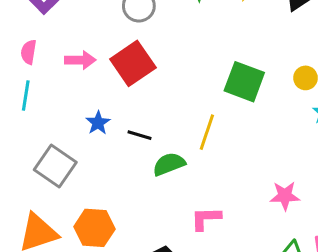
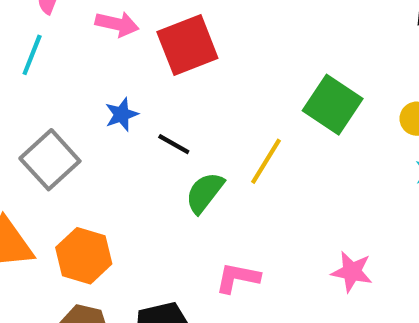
green semicircle: (169, 164) -> (205, 193), turned -44

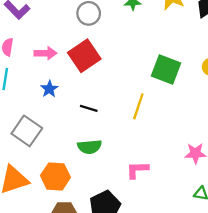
blue star: (122, 114) -> (49, 89), moved
green semicircle: (205, 193) -> (90, 147), moved, turned -120

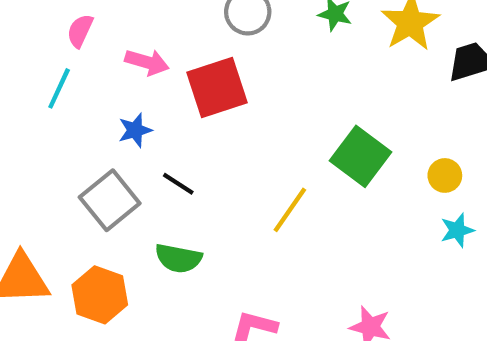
black line: (89, 108) -> (178, 184), moved
gray square: (27, 131) -> (110, 200), moved

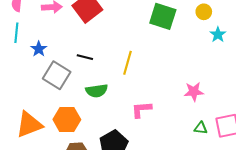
blue star: (135, 130) -> (39, 49), moved
yellow line: (290, 210) -> (128, 63), moved

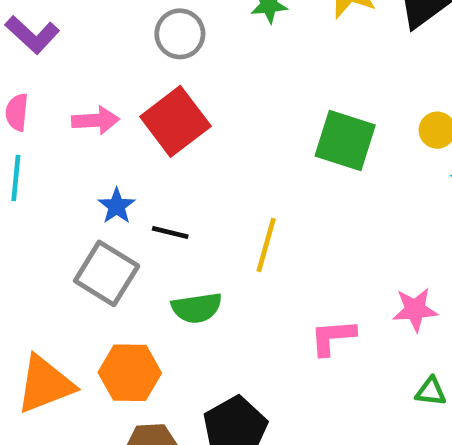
blue star: (39, 49) -> (117, 206), moved
pink L-shape: (141, 109) -> (333, 337), moved

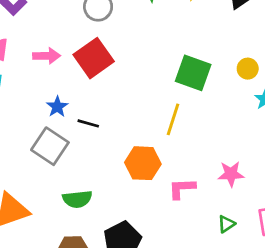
yellow line: (266, 245) -> (173, 119), moved
green semicircle: (197, 308) -> (77, 199), moved
orange hexagon: (130, 373) -> (143, 163), moved
green triangle: (431, 391) -> (226, 224), moved, turned -42

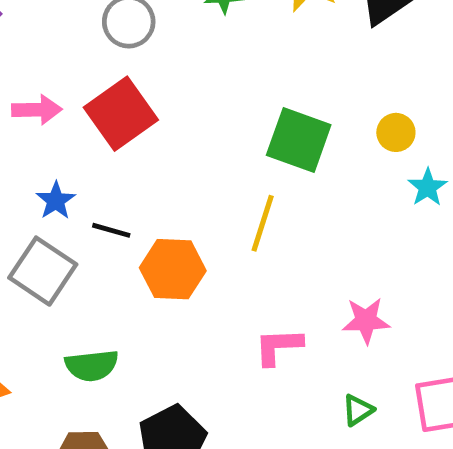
orange hexagon: (143, 163) -> (173, 269), moved

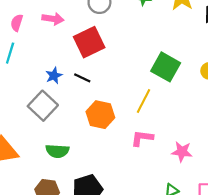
pink arrow: (37, 110) -> (53, 19), moved
black line: (111, 230) -> (82, 78), moved
pink L-shape: (278, 347) -> (142, 138), moved

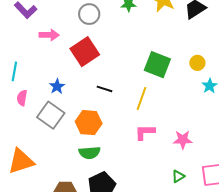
pink semicircle: (17, 23) -> (22, 98), moved
black line: (82, 78) -> (104, 89), moved
orange hexagon: (100, 115) -> (89, 123), moved
green semicircle: (57, 151) -> (90, 153), moved

